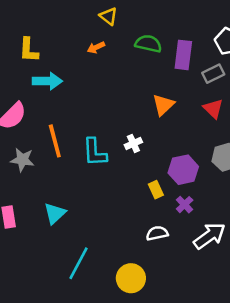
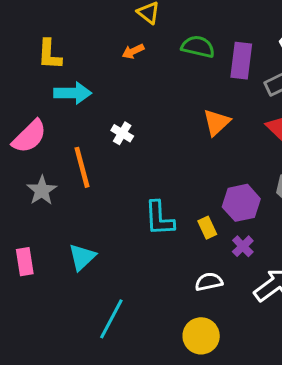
white cross: (133, 143) -> (122, 133), moved, turned -35
cyan L-shape: (95, 152) -> (159, 218), moved
gray star: (22, 160) -> (42, 190), turned 30
yellow circle: (131, 278) -> (201, 336), moved

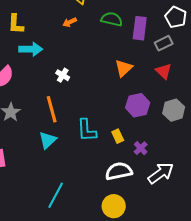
orange line: (82, 167) -> (52, 109), moved
purple hexagon: (241, 203) -> (138, 105), moved
cyan triangle: (82, 257) -> (48, 140), moved
white semicircle: (209, 282) -> (119, 171), size x1.5

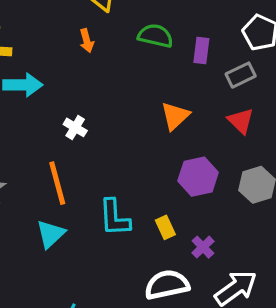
orange arrow: (70, 22) -> (87, 41), turned -80
purple rectangle: (140, 28) -> (201, 50), size x0.7

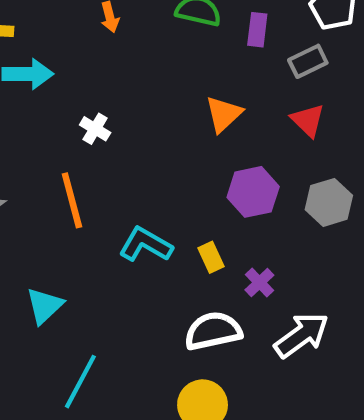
cyan L-shape: (115, 218) -> (146, 245), turned 123
cyan triangle: (51, 234) -> (45, 306), moved

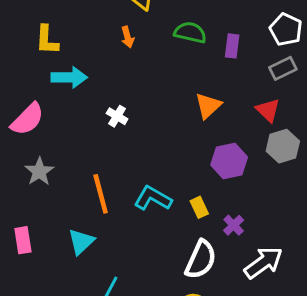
gray rectangle: (308, 61) -> (283, 68), moved
orange line: (72, 200) -> (101, 194), moved
gray hexagon: (329, 202) -> (283, 146), moved
white semicircle: (213, 331) -> (201, 260), turned 126

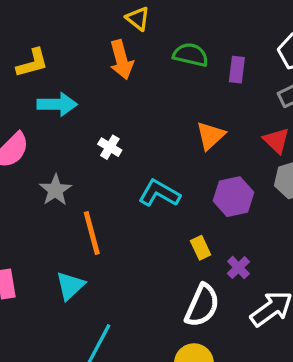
orange arrow: (127, 37) -> (121, 60), size x1.6
yellow L-shape: (47, 40) -> (32, 63), turned -108
gray star: (39, 171) -> (55, 190), moved
cyan L-shape: (153, 198) -> (159, 193), moved

